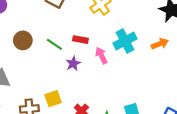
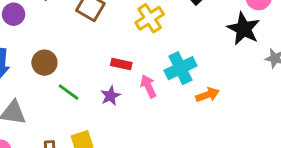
green line: (54, 44) -> (69, 92), moved
orange arrow: (160, 44) -> (208, 95), moved

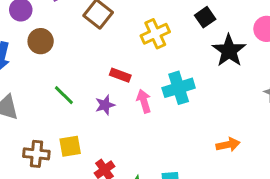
black star: (244, 29) -> (229, 51), moved
brown circle: (44, 63) -> (41, 41), moved
orange arrow: (208, 95) -> (228, 145), moved

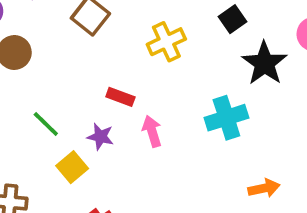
cyan cross: (179, 88) -> (226, 118), moved
purple star: (105, 105) -> (100, 137), turned 30
yellow square: (70, 146) -> (72, 167), moved, turned -30

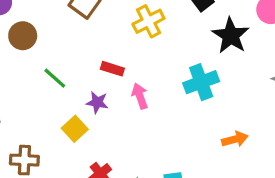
green line: (46, 124) -> (55, 78), moved

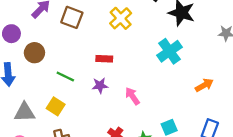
pink arrow: (140, 96) -> (132, 96), moved
yellow square: (75, 129) -> (56, 106), moved

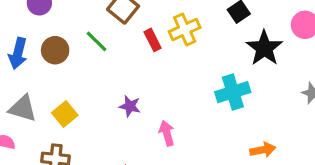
brown circle: (34, 53) -> (55, 50), moved
red rectangle: (104, 59) -> (153, 40), moved, turned 42
green line: (65, 76) -> (96, 41), moved

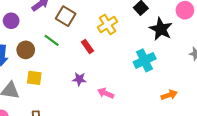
red rectangle: (153, 40) -> (87, 46), moved
yellow square: (65, 114) -> (34, 78), moved, turned -35
pink arrow: (167, 133) -> (106, 93), turned -42

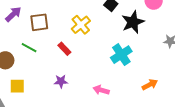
brown square: (66, 16) -> (39, 22), turned -30
black star: (161, 29) -> (133, 22), turned 30
pink arrow: (106, 93) -> (101, 90), moved

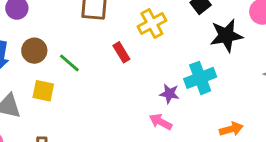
green line: (29, 48) -> (69, 63), moved
purple star: (61, 81) -> (169, 94), moved

